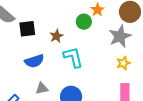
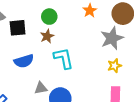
green circle: (84, 22) -> (49, 17), moved
gray triangle: (42, 88) -> (41, 88), moved

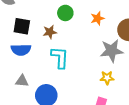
green circle: (49, 17) -> (65, 13), moved
black square: (18, 28) -> (22, 26), moved
gray triangle: (41, 88) -> (22, 81), moved

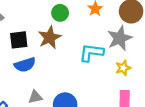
brown star: (50, 32) -> (50, 37), size x1.5
cyan L-shape: (60, 57) -> (91, 53), moved, turned -70

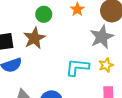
cyan L-shape: (91, 53) -> (77, 67), moved

